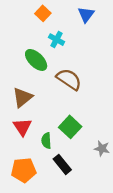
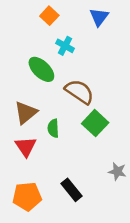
green square: (70, 127) -> (95, 123), moved
green semicircle: (46, 141) -> (53, 128), moved

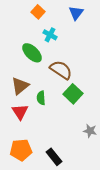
black rectangle: (72, 190) -> (54, 157), moved

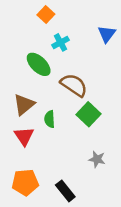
blue triangle: (76, 13) -> (107, 34), moved
cyan cross: (50, 35) -> (60, 42), turned 32
gray star: (90, 131) -> (97, 159), moved

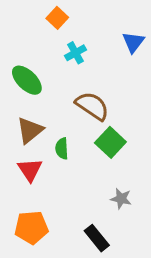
green ellipse: (39, 64) -> (27, 80), moved
black rectangle: (65, 191) -> (97, 238), moved

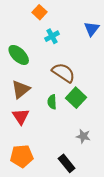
green semicircle: (62, 148) -> (52, 102), moved

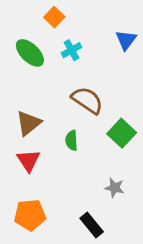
green ellipse: (19, 55) -> (30, 53), moved
green square: (76, 98) -> (122, 133), moved

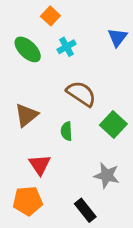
red triangle: (28, 160) -> (40, 165), moved
gray star: (115, 188) -> (107, 175), size x1.4

